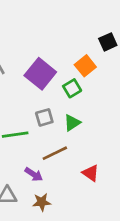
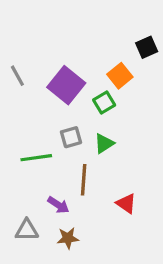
brown line: (55, 153) -> (84, 180), turned -60

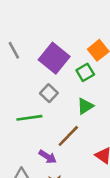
gray square: (71, 137) -> (49, 93), moved, turned -30
brown line: (84, 180) -> (68, 136), turned 40

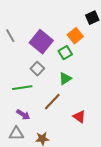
purple arrow: (48, 157) -> (23, 115), moved

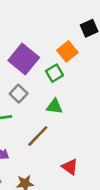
green triangle: (65, 79) -> (54, 106), turned 40
red triangle: (79, 117) -> (70, 167), moved

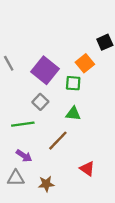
green square: (54, 73) -> (73, 83), turned 35

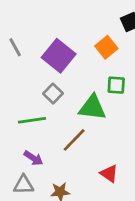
green square: (73, 83) -> (116, 85), moved
green triangle: (73, 114) -> (92, 108), size x1.5

